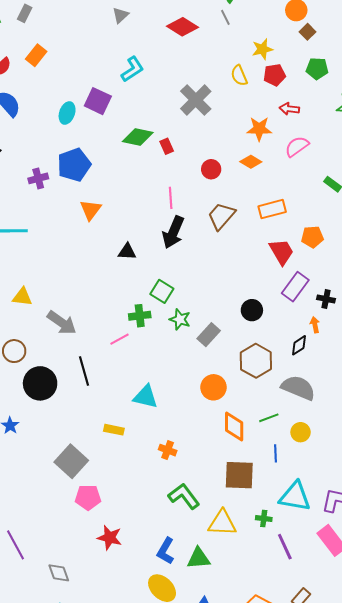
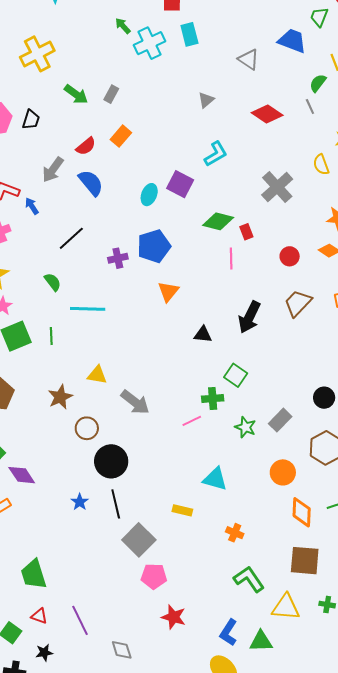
pink line: (171, 198) -> (231, 259), moved
green star: (180, 319) -> (245, 427), moved
black line: (84, 371) -> (116, 504), moved

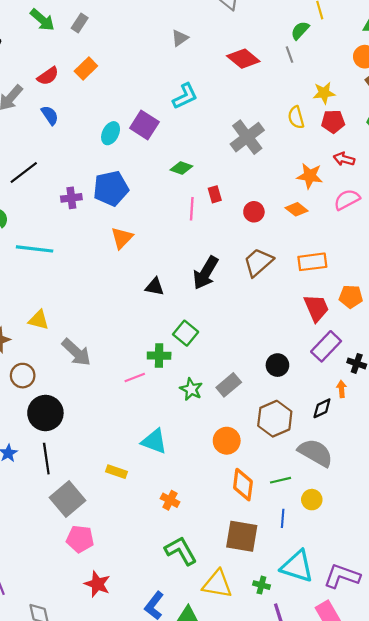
blue semicircle: (91, 183) -> (50, 115), size x0.7
green diamond: (218, 221) -> (181, 168), size x0.7
red rectangle: (246, 232) -> (215, 194), moved

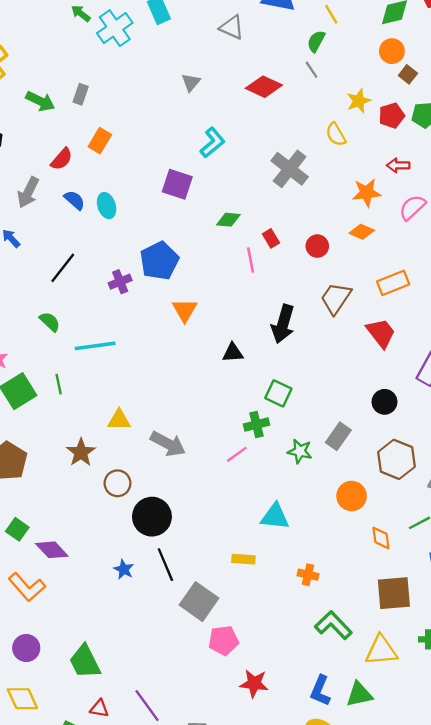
red pentagon: (333, 122) -> (392, 116), moved
cyan ellipse: (111, 133) -> (107, 206), moved, turned -30
red trapezoid: (316, 308) -> (381, 333), moved
orange diamond: (243, 485) -> (381, 538), size x0.7

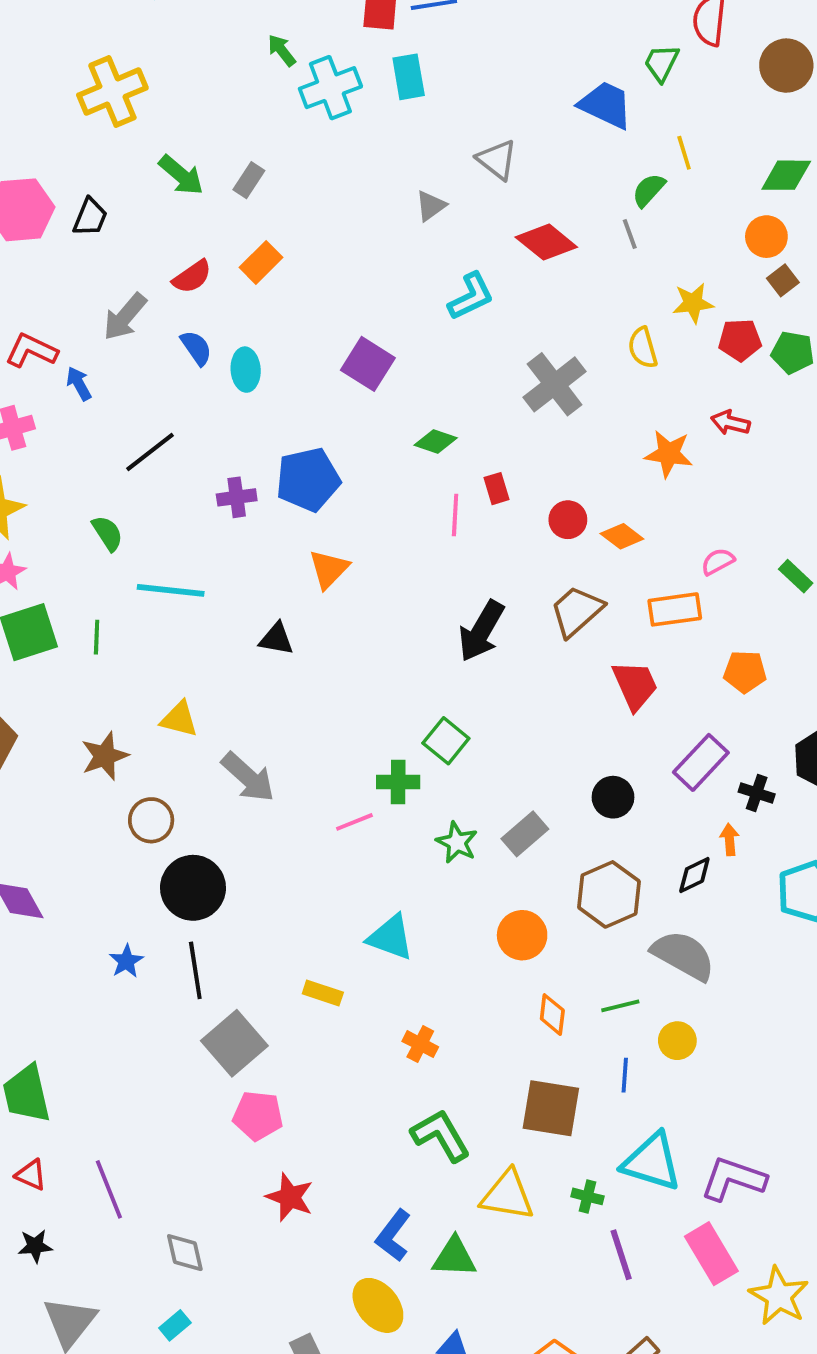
gray triangle: (232, 27) -> (497, 160), moved
cyan L-shape: (212, 143) -> (471, 296), moved
pink semicircle: (412, 207) -> (718, 562), moved, size x0.7
orange diamond: (362, 232) -> (622, 536), moved
black triangle: (233, 353) -> (276, 639), moved

